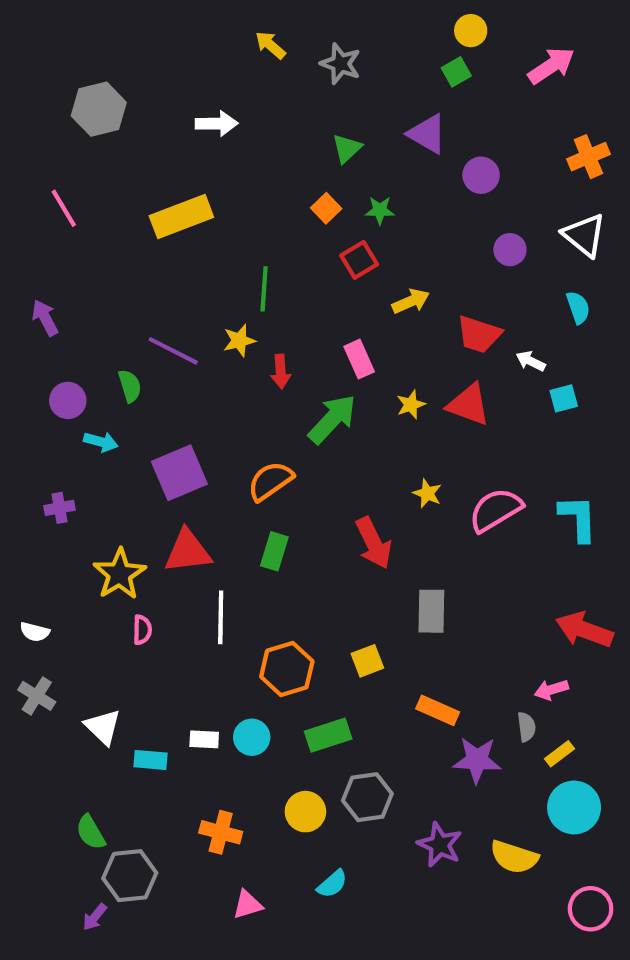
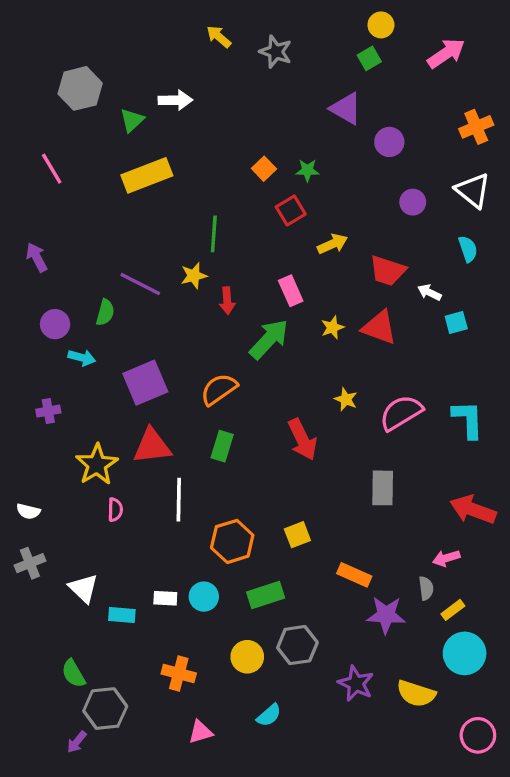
green triangle: (347, 148) -> (132, 120), moved
green semicircle: (130, 386) -> (105, 312), turned 32
gray rectangle: (431, 611) -> (383, 488), moved
gray cross: (37, 696) -> (30, 563), turned 36

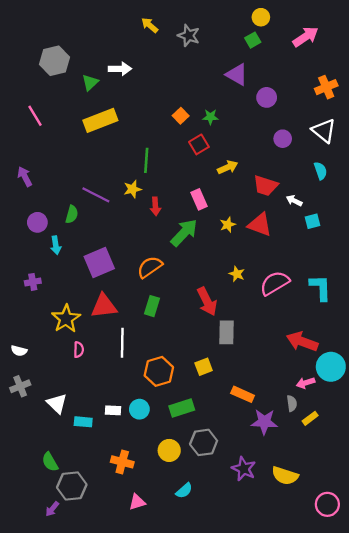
cyan arrow: (82, 358) -> (56, 245), turned 66
gray rectangle: (383, 488) -> (226, 332), moved
red arrow: (473, 510) -> (302, 342), moved
cyan circle: (465, 653) -> (331, 367), moved

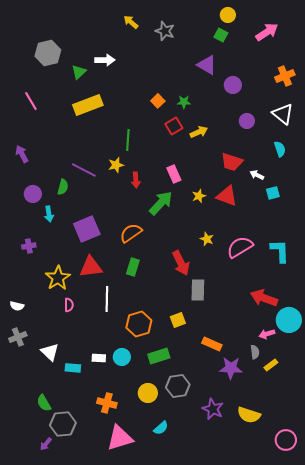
green square: (253, 40) -> (221, 35), turned -32
yellow arrow: (228, 167) -> (199, 132), moved
pink triangle: (137, 502) -> (120, 438), size x1.8

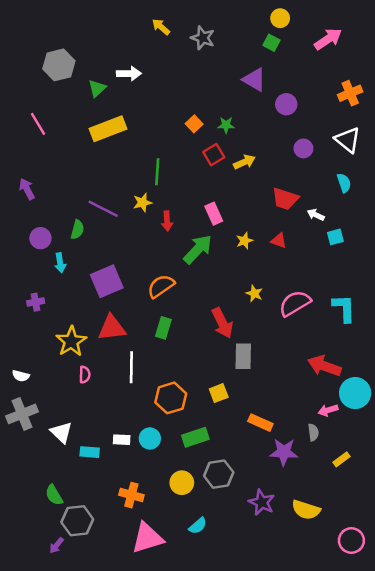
red triangle: (227, 196) -> (279, 241), size x0.6
gray cross: (18, 337) -> (22, 414), size x1.4
yellow rectangle: (271, 365) -> (342, 459), moved

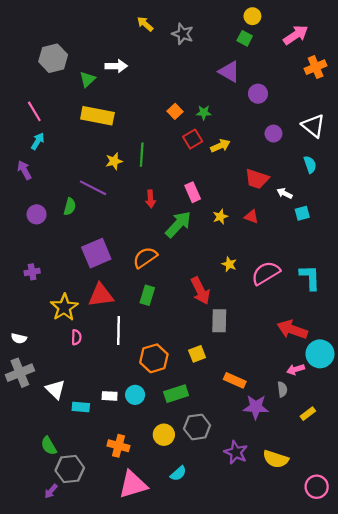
orange cross: (350, 93) -> (316, 67), moved
yellow rectangle: (108, 129) -> (97, 116), turned 32
yellow star: (142, 203) -> (114, 161), moved
cyan arrow: (60, 263) -> (38, 141), moved, turned -140

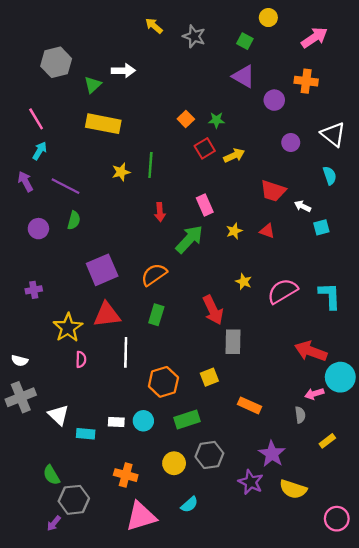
green square: (245, 38) -> (245, 41), moved
orange cross: (316, 67) -> (306, 81), moved, turned 30
purple line: (93, 188) -> (66, 186), moved
purple star: (256, 407) -> (272, 454), moved, turned 30

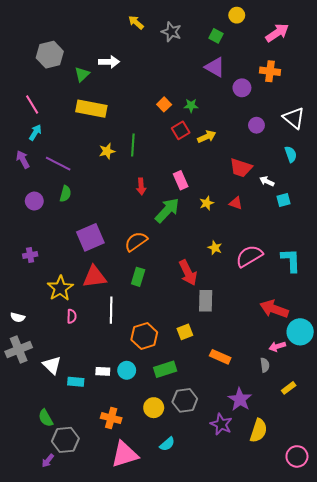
yellow semicircle: (293, 489) -> (259, 430), turned -90

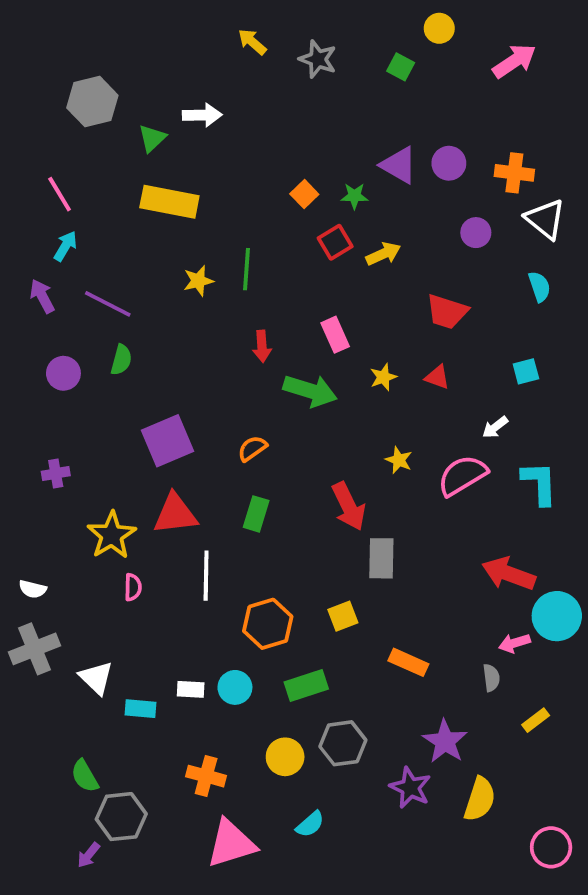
purple triangle: (215, 67) -> (399, 165), moved
orange cross: (270, 71) -> (514, 173), moved
white arrow: (267, 181) -> (495, 427), moved, turned -64
green arrow: (167, 210) -> (310, 391), turned 64
orange semicircle: (136, 242) -> (252, 448), size x0.7

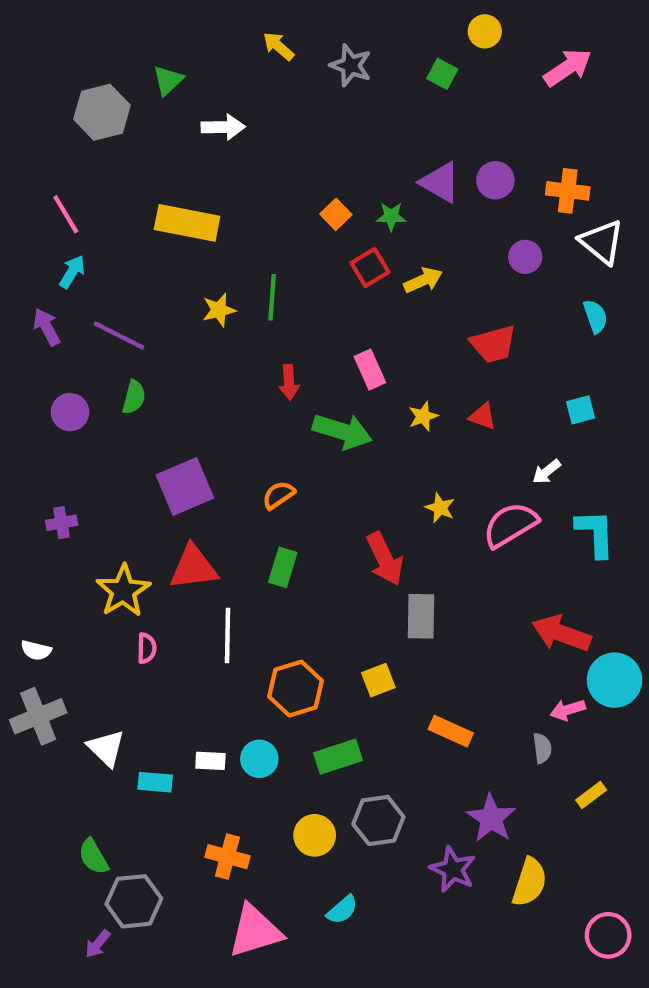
green triangle: (152, 138) -> (168, 80), moved
red trapezoid: (447, 312) -> (493, 344), turned -33

